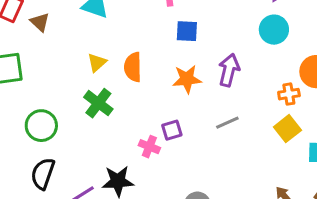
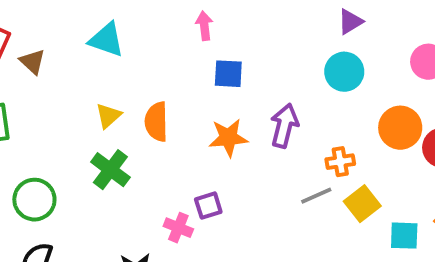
orange cross: (289, 94) -> (340, 162), moved
gray line: (227, 123) -> (316, 196), moved

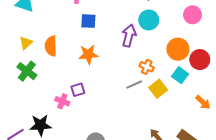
purple arrow: (284, 126) -> (129, 36), moved
orange cross: (340, 162) -> (147, 67), turned 32
cyan square: (404, 236) -> (180, 75), moved, turned 35

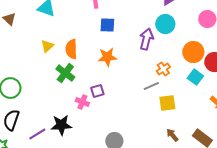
orange cross: (147, 67) -> (163, 69), turned 32
green cross: (27, 71) -> (65, 73), moved
yellow square: (158, 89) -> (167, 103), moved, turned 30

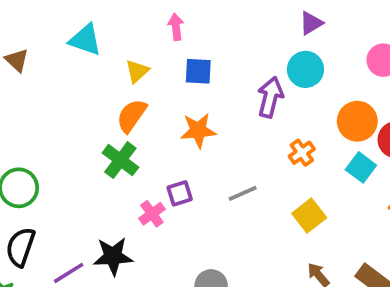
yellow triangle: (47, 46) -> (137, 71), moved
orange semicircle: (71, 49) -> (132, 116), turned 36
gray line: (151, 86) -> (243, 193), moved
pink cross: (82, 102) -> (152, 214), turned 32
yellow square: (167, 103) -> (309, 216), turned -30

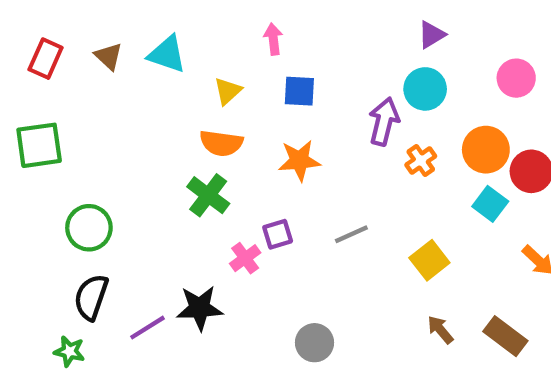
brown triangle: (17, 60) -> (108, 56), moved
orange semicircle: (132, 116) -> (221, 143), turned -117
orange cross: (302, 153) -> (421, 161), moved

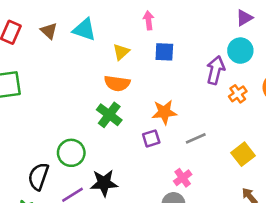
orange star: (299, 161) -> (164, 112), moved
green circle: (89, 228) -> (71, 153), moved
pink cross: (245, 258) -> (183, 178), moved

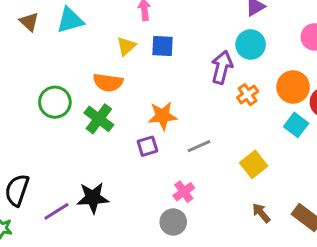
cyan triangle: (84, 30) -> (70, 20), turned -35
yellow triangle: (121, 52) -> (126, 46), moved
green circle: (71, 153) -> (55, 102), moved

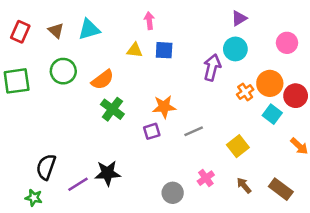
yellow triangle: (126, 46) -> (135, 50), turned 49
orange semicircle: (108, 82) -> (103, 80), moved, turned -45
orange cross: (248, 95) -> (245, 92), moved
green circle: (55, 102) -> (63, 71), moved
pink cross: (184, 192) -> (206, 178), moved

